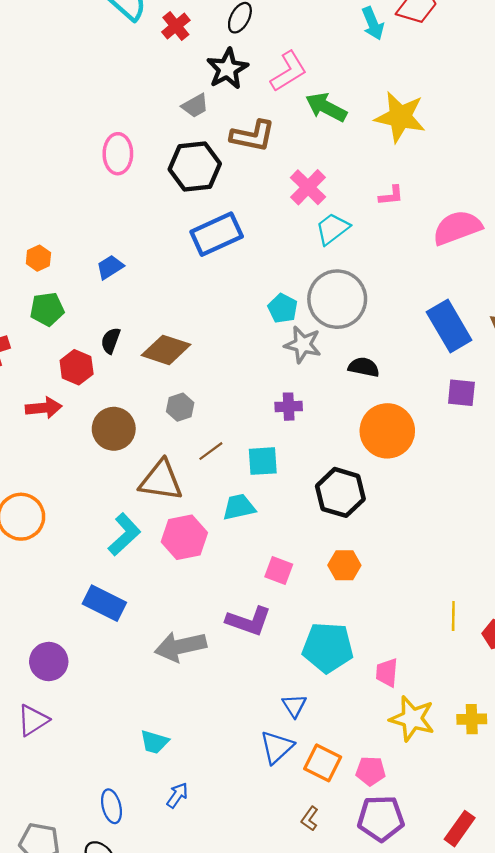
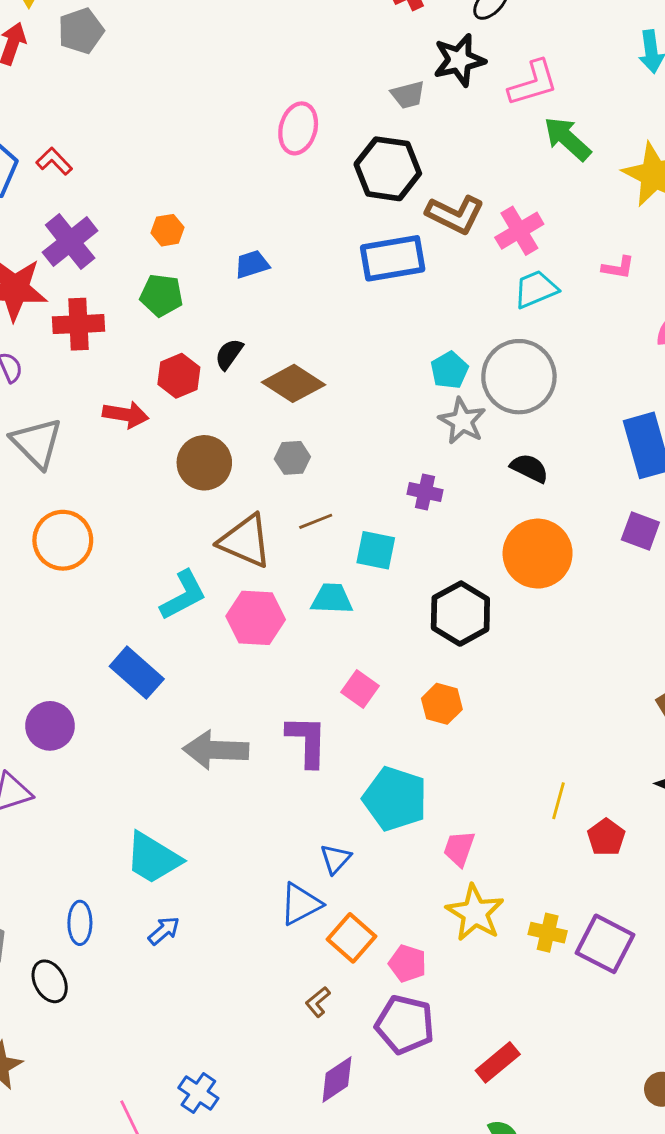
brown L-shape: (253, 136) -> (455, 214), moved
purple L-shape: (249, 621) -> (307, 741), turned -123
cyan trapezoid: (154, 742) -> (153, 858), size x1.6

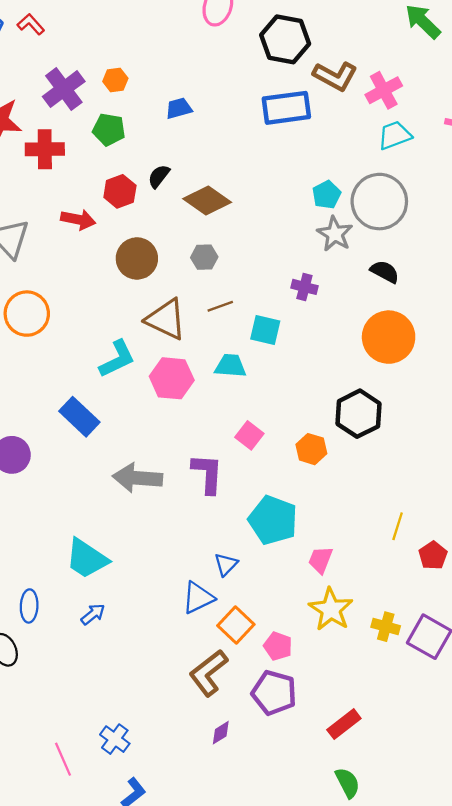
purple cross: (70, 242) -> (64, 89), moved
black hexagon: (460, 614) -> (358, 414), moved
brown L-shape: (318, 1002) -> (208, 673), size x2.0
purple diamond: (337, 1080) -> (221, 733), size x0.7

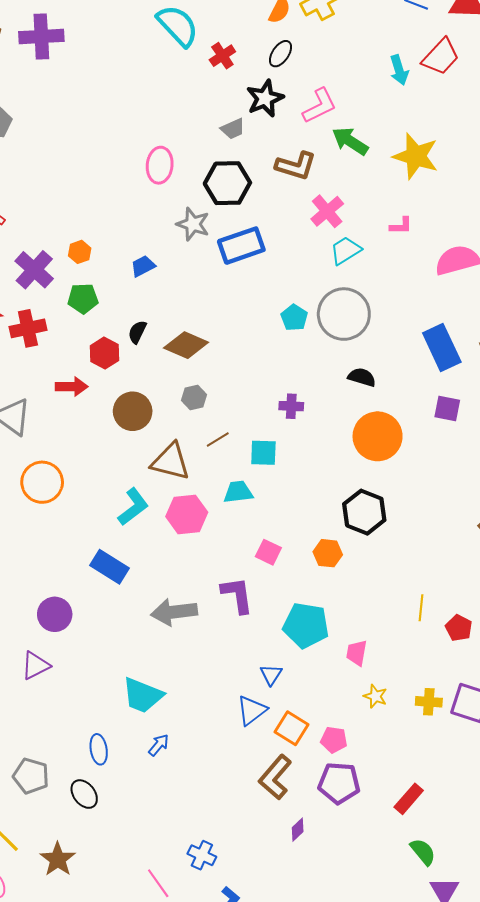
brown L-shape: (335, 76) -> (296, 166), moved
gray star: (335, 234) -> (193, 224), moved
yellow star: (331, 609) -> (375, 696), size x0.6

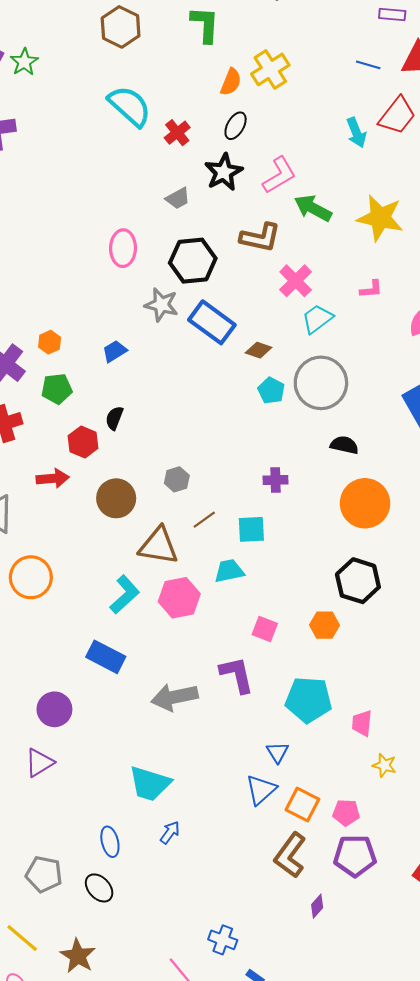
gray trapezoid: (233, 129) -> (178, 198), moved
blue rectangle: (241, 246) -> (212, 322), turned 60
brown diamond: (186, 345) -> (259, 350), moved, size x0.6

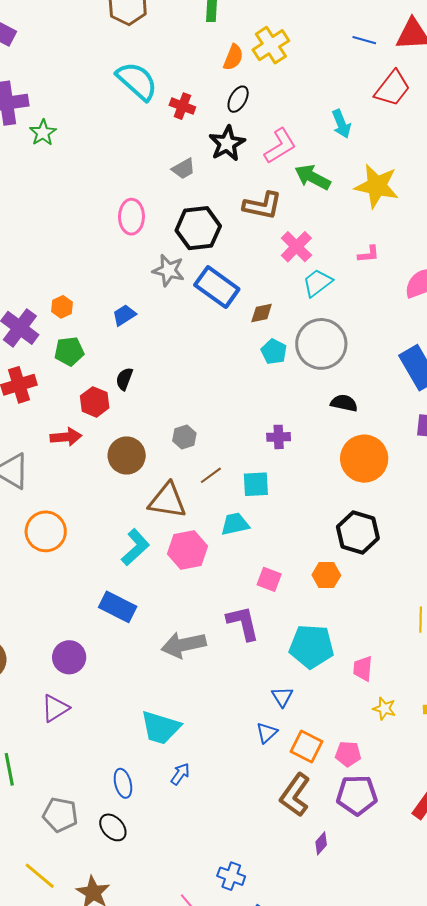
green star: (24, 62) -> (43, 133), moved
cyan arrow: (356, 132) -> (341, 124), moved
red cross: (177, 133) -> (182, 106), turned -30
brown diamond: (259, 350) -> (262, 313), turned -30
blue triangle: (261, 790) -> (267, 733), size x0.7

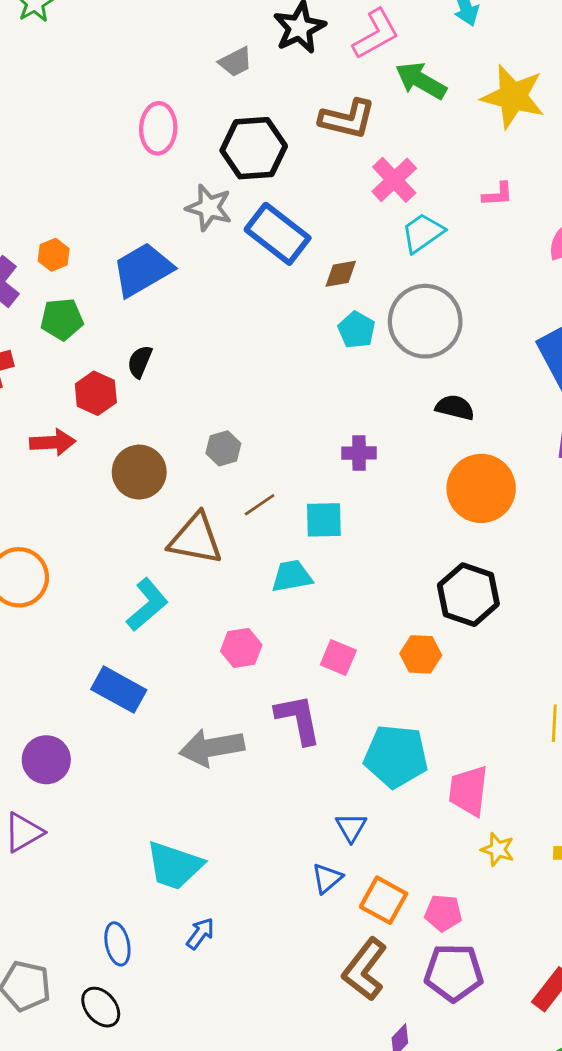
blue trapezoid: (124, 315) -> (143, 270), size x1.8
pink hexagon: (187, 550) -> (241, 648), moved, size x0.7
pink trapezoid: (363, 668) -> (468, 791), size x1.4

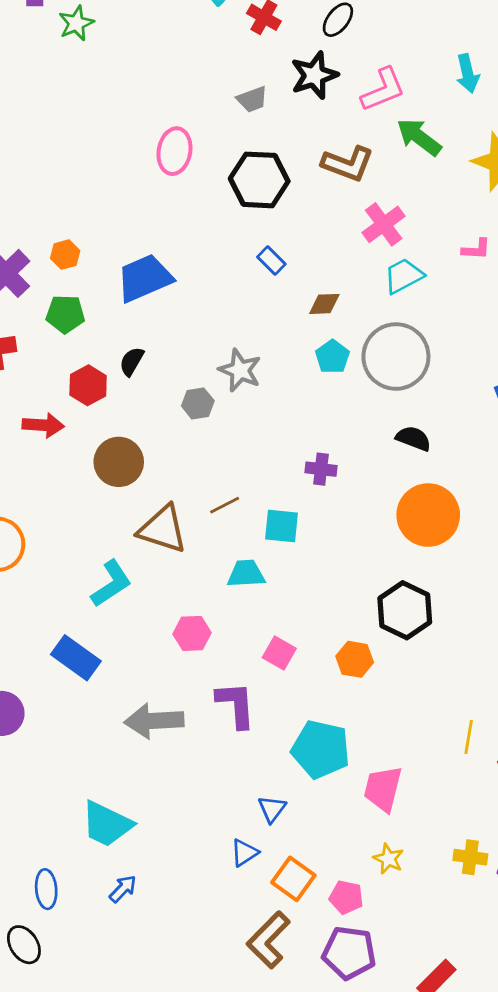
gray star: (209, 208) -> (240, 370), moved
blue rectangle: (278, 234) -> (271, 260), size x0.5
gray hexagon: (223, 448) -> (198, 403), moved
yellow star: (498, 849) -> (388, 859), moved

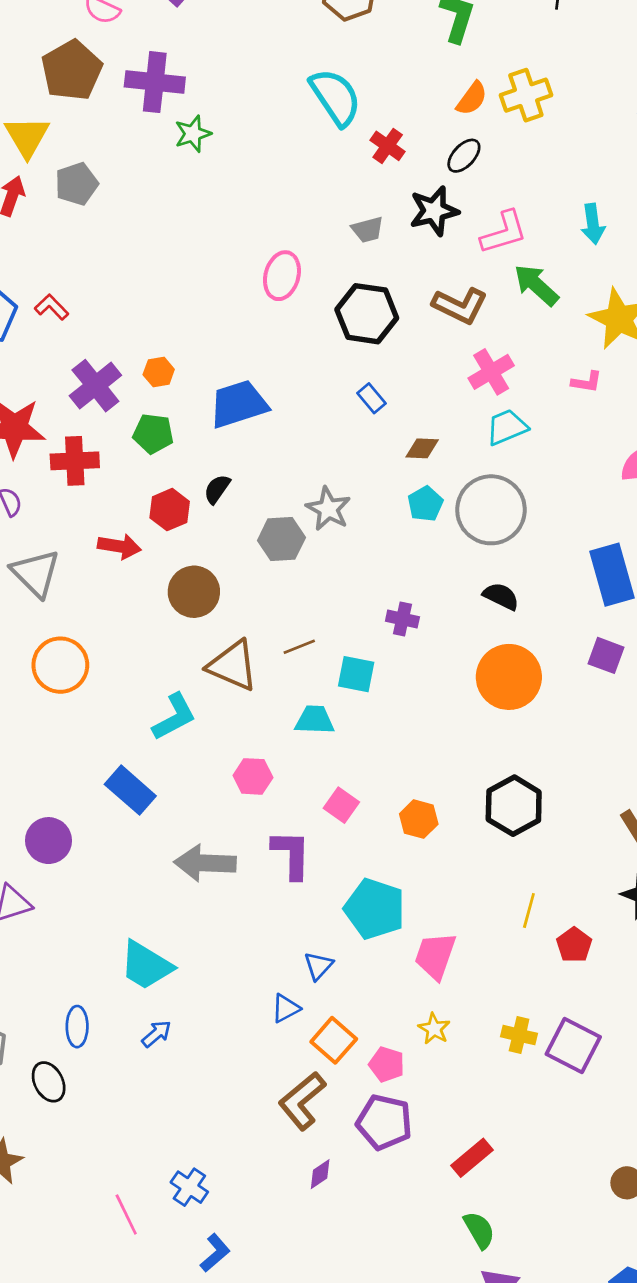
pink L-shape: (476, 249) -> (587, 382), moved
gray hexagon: (198, 403) -> (281, 539), size x1.4
black hexagon: (405, 610) -> (514, 806), moved

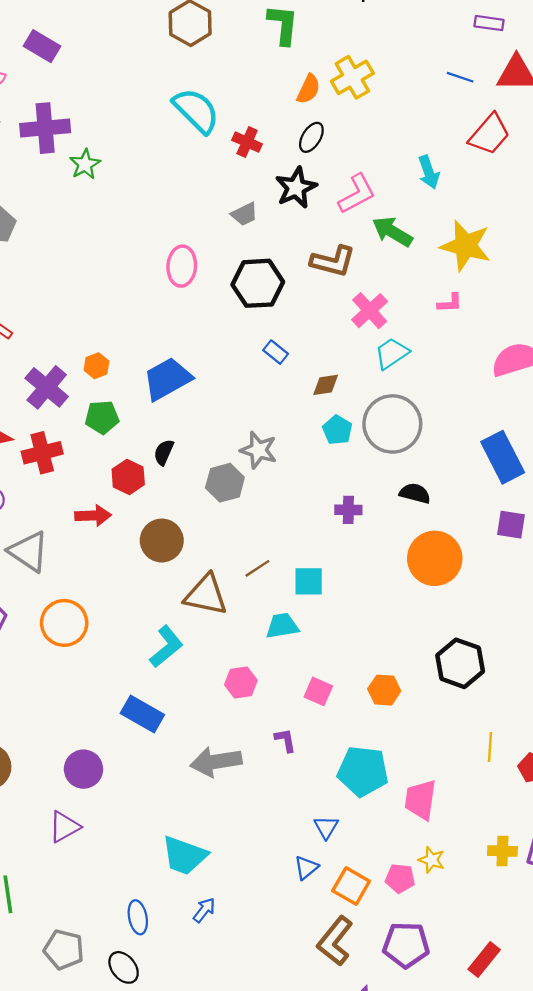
purple cross: (402, 619) -> (348, 510), moved
purple L-shape: (291, 854) -> (285, 740), size x0.6
pink pentagon: (387, 1064) -> (400, 878), moved

